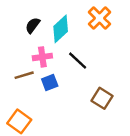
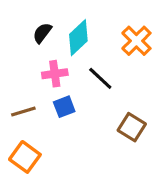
orange cross: (100, 18) -> (136, 41), moved
brown line: (24, 75) -> (23, 111), moved

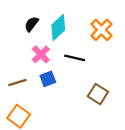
pink cross: (55, 74) -> (41, 54), turned -36
black line: (100, 78) -> (75, 58), turned -30

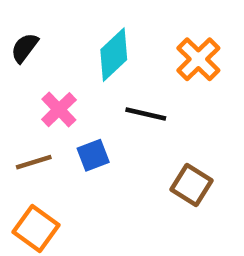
black semicircle: (31, 24) -> (25, 48), moved
pink cross: (41, 54) -> (59, 110), moved

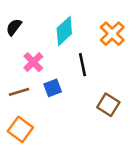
black line: (146, 114) -> (82, 65), turned 65

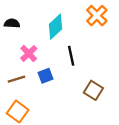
black semicircle: (14, 27) -> (12, 23), turned 56
orange cross: (112, 34) -> (97, 16), moved

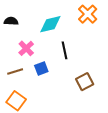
cyan diamond: (55, 27) -> (50, 24), turned 30
brown square: (93, 90) -> (85, 82), turned 30

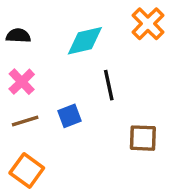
pink cross: (26, 48) -> (22, 82), moved
brown square: (85, 82) -> (143, 138), turned 30

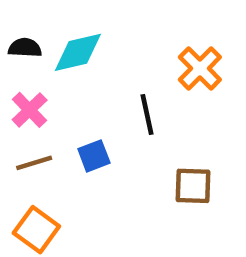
orange cross: (148, 24) -> (200, 68), moved
cyan diamond: (85, 41) -> (78, 52), moved

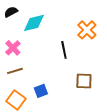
black semicircle: (25, 48) -> (11, 12), moved, turned -32
blue square: (94, 156) -> (41, 91), moved

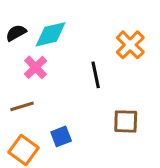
black semicircle: (11, 12) -> (16, 33), moved
pink cross: (13, 48) -> (36, 67), moved

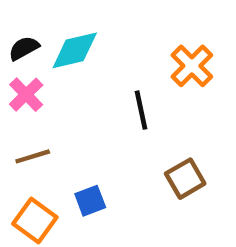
pink cross: (36, 67) -> (26, 95), moved
brown square: (126, 121) -> (185, 179), turned -32

